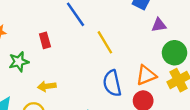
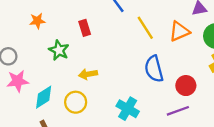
green star: (19, 62) -> (59, 50), turned -30
orange triangle: (146, 75) -> (179, 31), moved

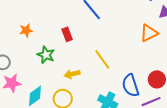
yellow line: (145, 28) -> (102, 59), moved
blue semicircle: (154, 69) -> (130, 85), moved

